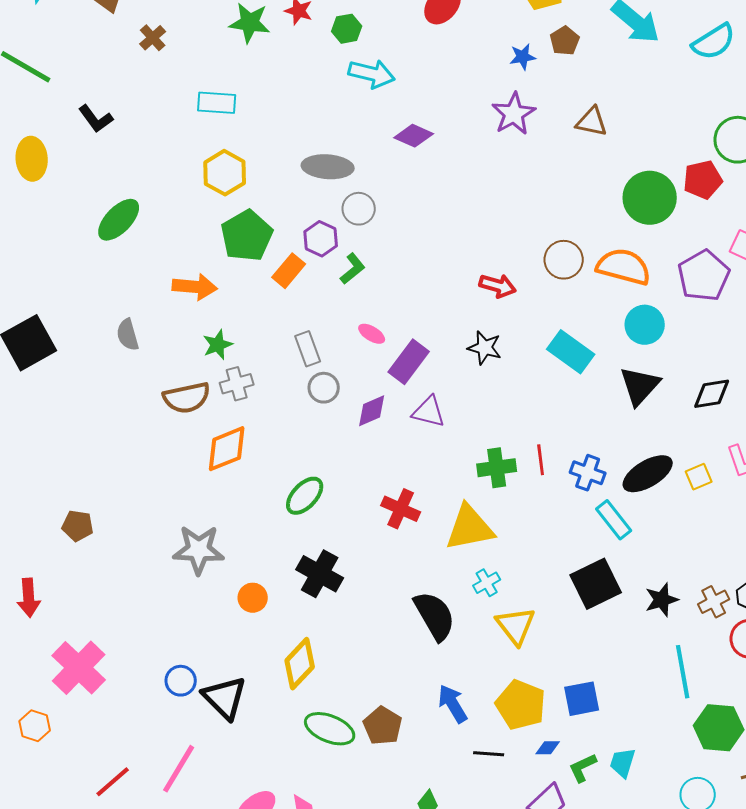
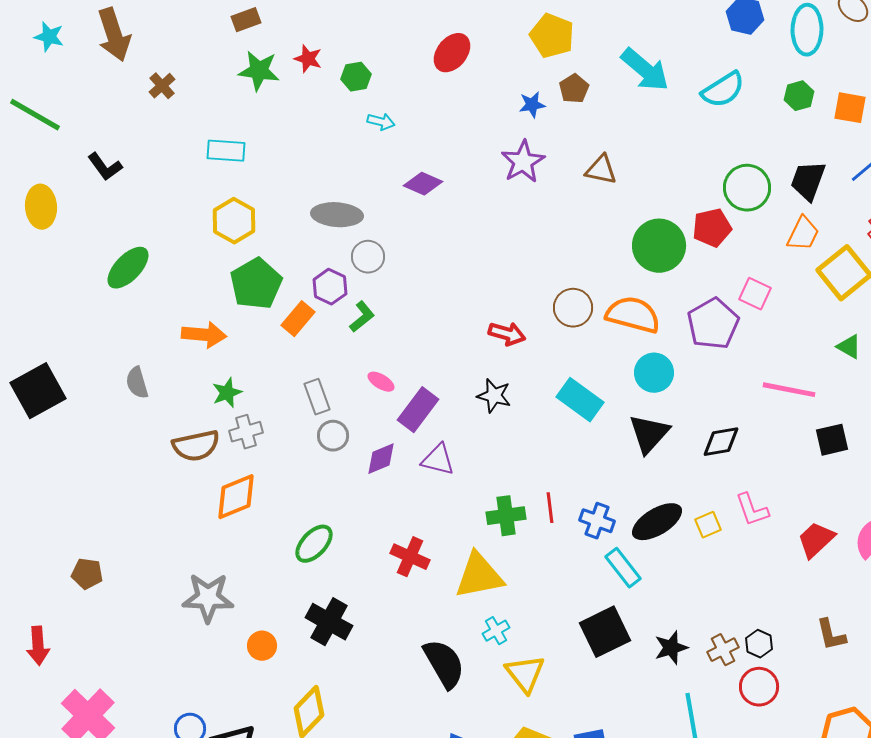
cyan arrow: (372, 74) -> (381, 122), size x0.6

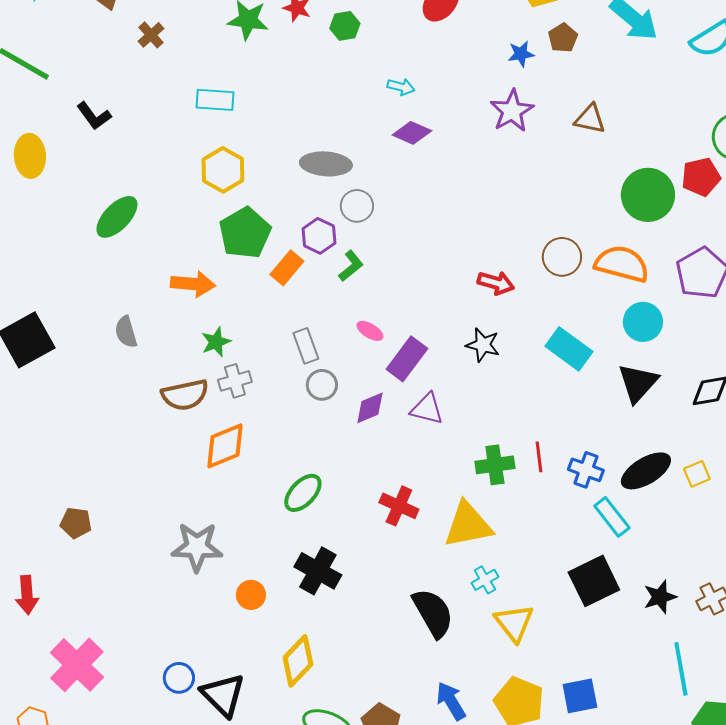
cyan arrow: (381, 122) -> (401, 87), moved

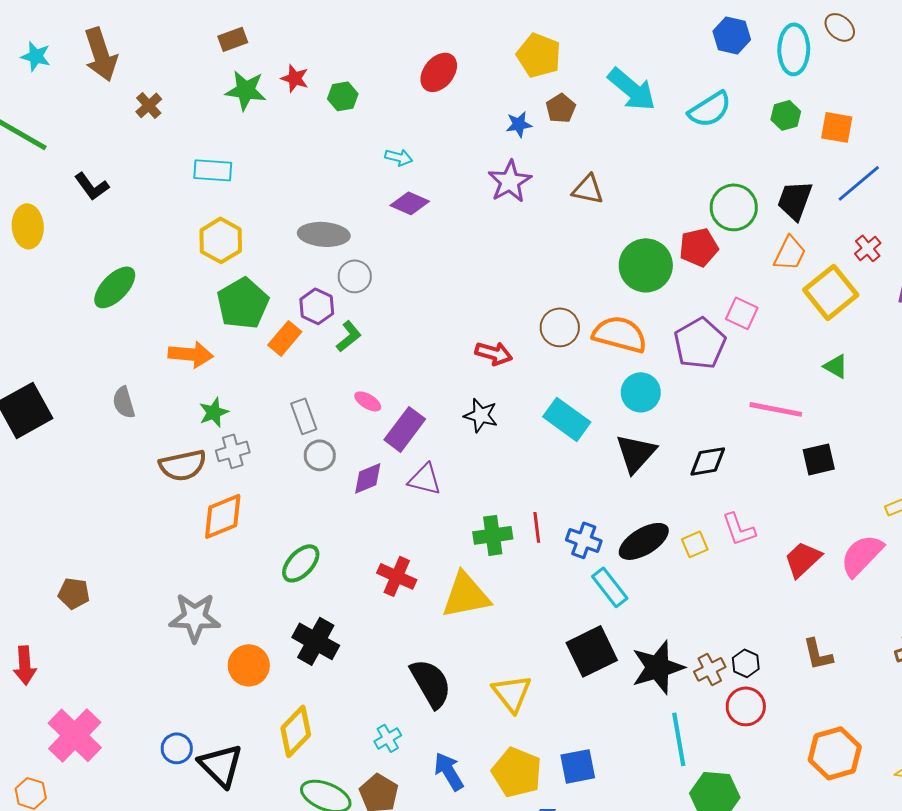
cyan cross: (485, 580) -> (388, 738), moved
orange circle: (251, 595) -> (249, 665), size x1.4
black star: (660, 597) -> (658, 667), size x1.6

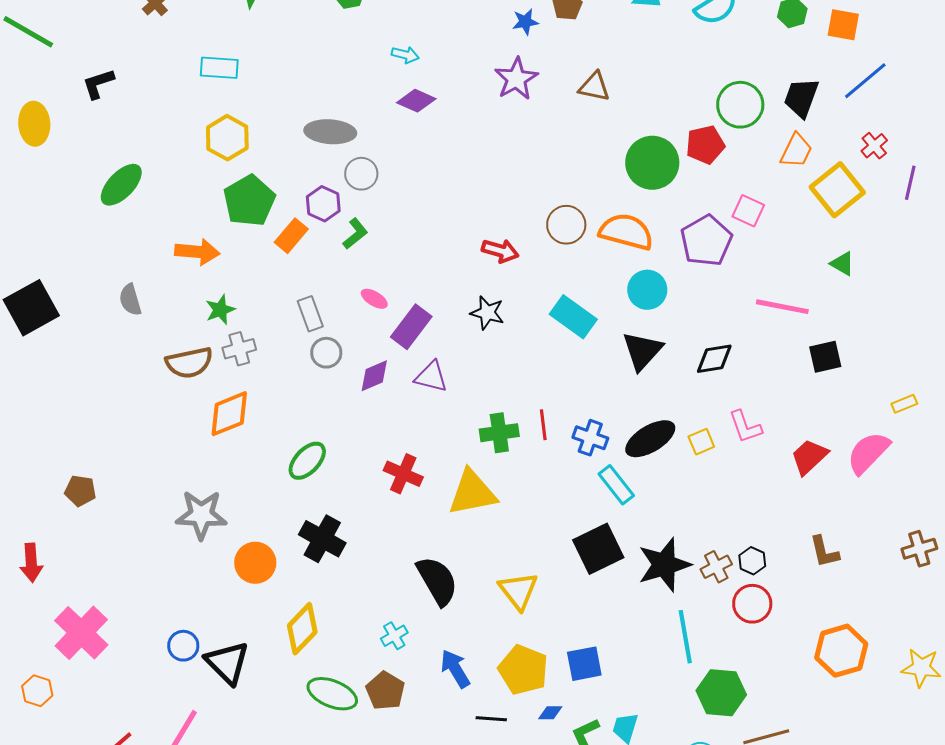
black L-shape: (92, 186) -> (98, 84), turned 108

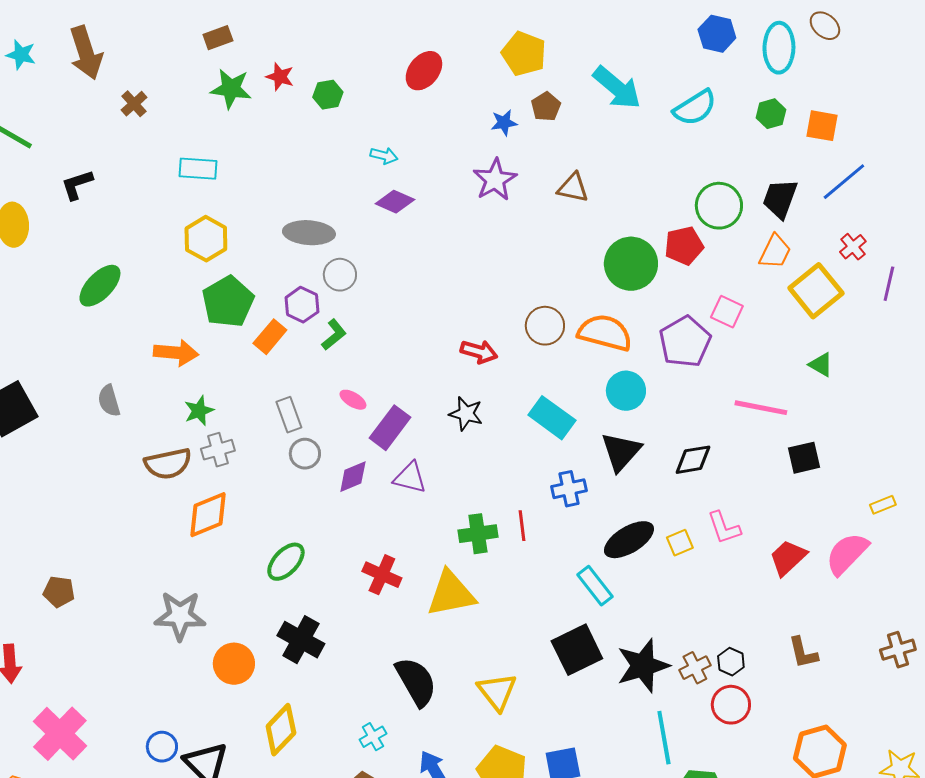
blue cross: (590, 438) -> (569, 489), moved, turned -32

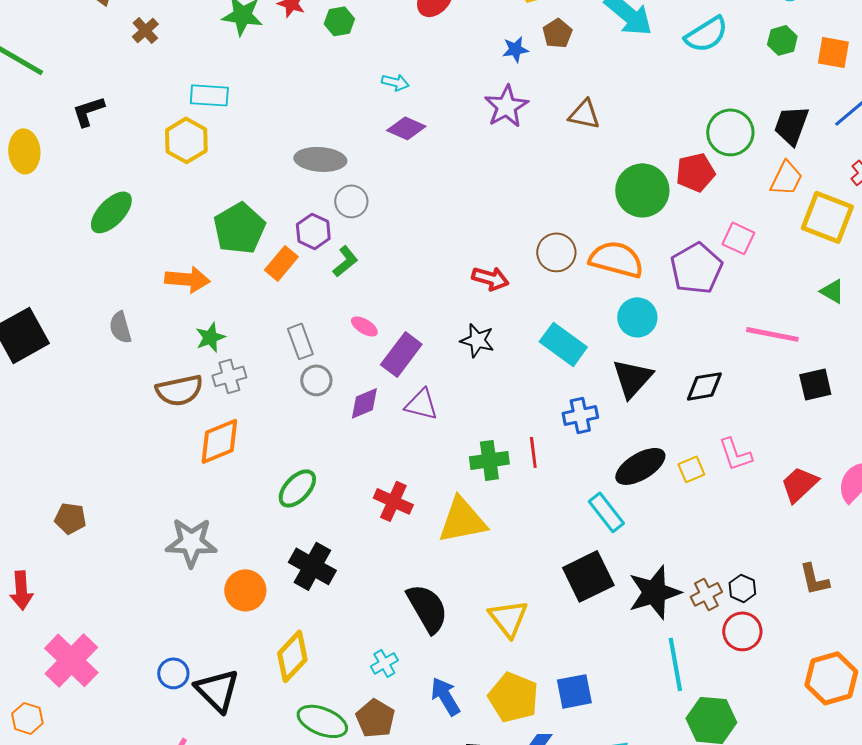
yellow hexagon: (206, 239) -> (186, 140), moved
yellow square: (816, 291) -> (827, 217), turned -30

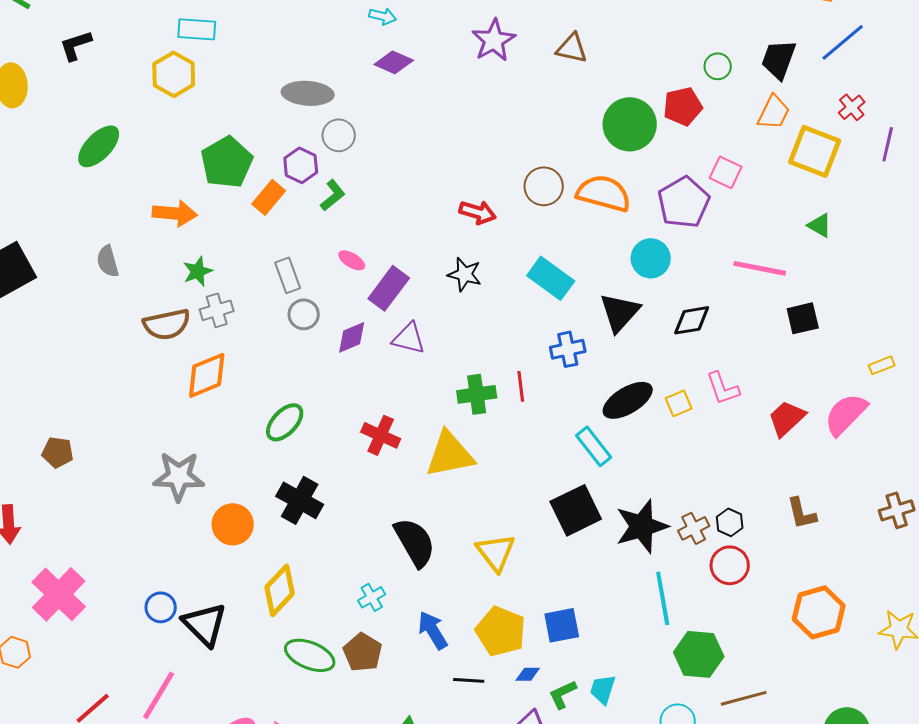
green circle: (730, 132) -> (718, 66), size x0.6
cyan circle: (637, 317) -> (651, 258), moved

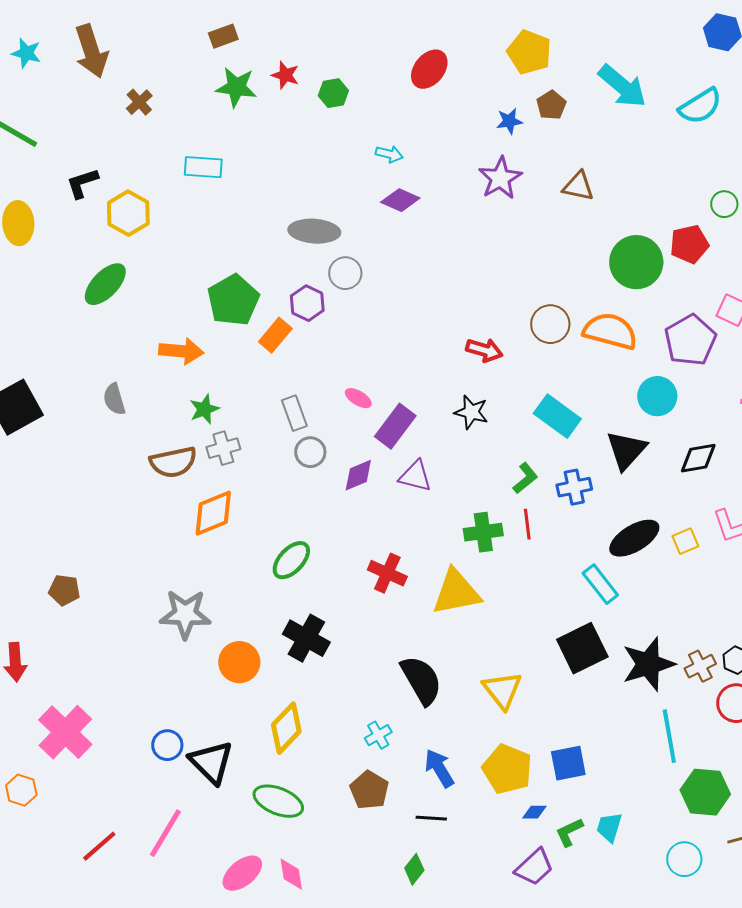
yellow hexagon: (174, 74) -> (128, 213), moved
green L-shape: (333, 195) -> (525, 478), moved
green ellipse: (310, 655) -> (278, 801), moved
black line: (469, 680) -> (431, 818), moved

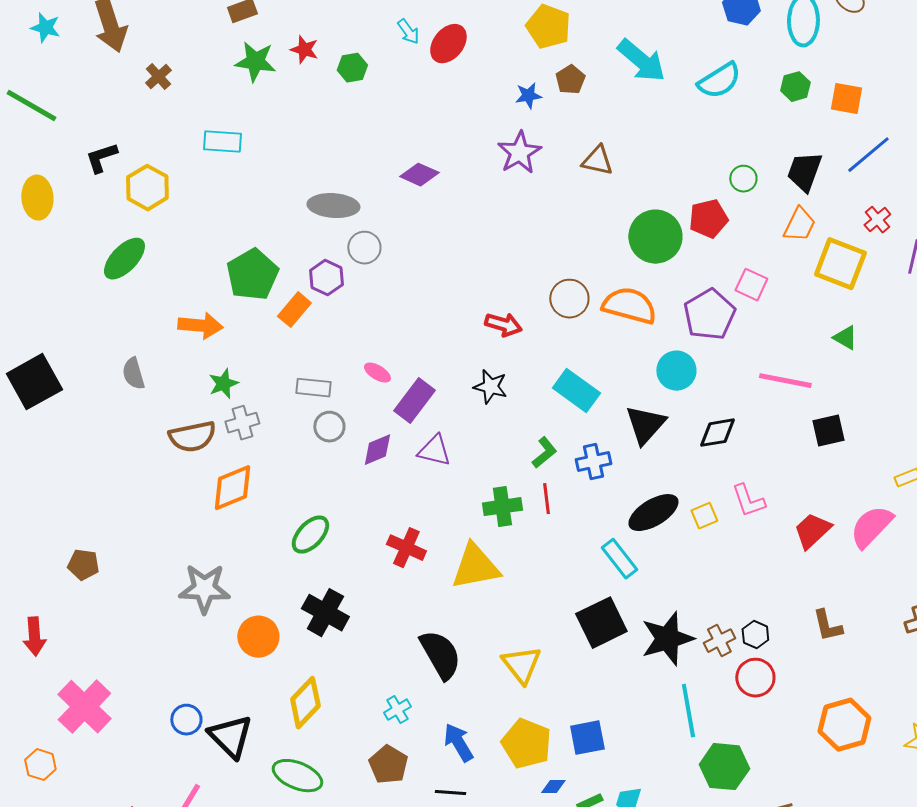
cyan arrow: (389, 154) -> (408, 32), moved, turned 40
gray rectangle: (294, 413) -> (313, 388), turned -64

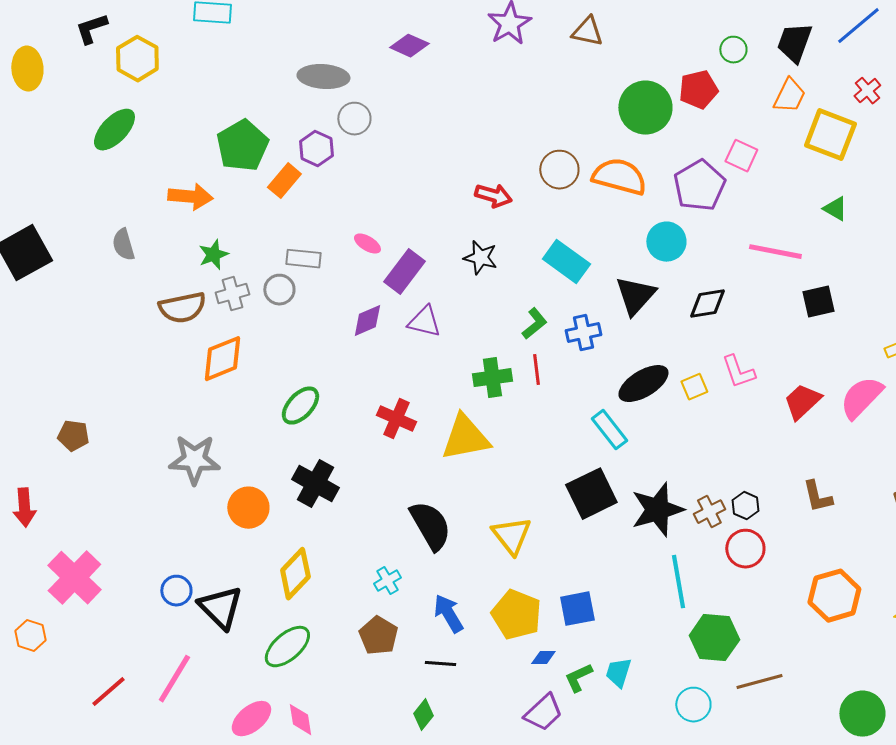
gray circle: (329, 427) -> (279, 290), moved
green ellipse: (297, 776) -> (287, 647), turned -63

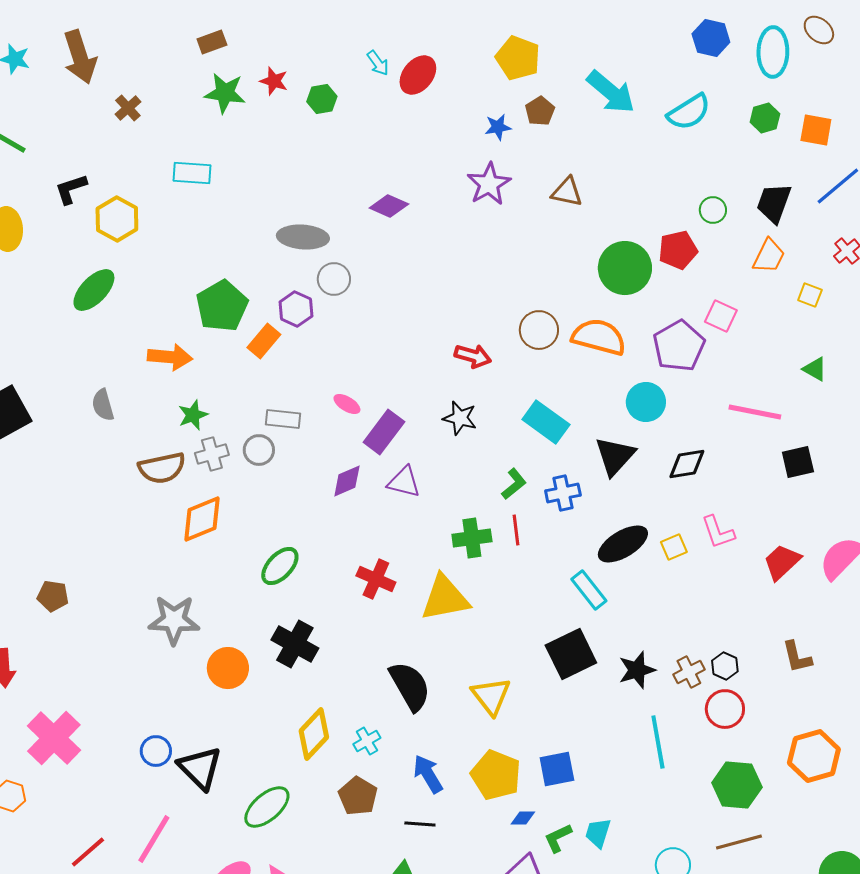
yellow square: (830, 135) -> (810, 295), size x0.5
black star: (657, 510) -> (637, 670), size x0.7
yellow diamond: (295, 574) -> (314, 734), moved
green hexagon: (714, 638) -> (737, 785), moved

